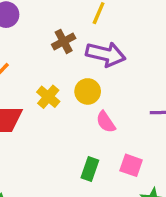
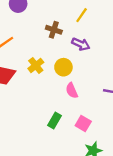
brown cross: (64, 41) -> (54, 30), turned 35
purple arrow: (106, 54) -> (81, 44), size x0.7

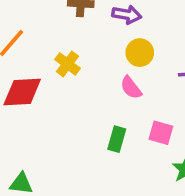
yellow circle: (63, 67) -> (140, 53), moved

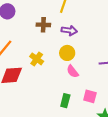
yellow circle: (140, 53) -> (67, 53), moved

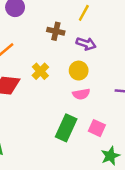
pink semicircle: (73, 71) -> (81, 94), turned -72
green rectangle: (65, 101) -> (66, 128), size x1.5

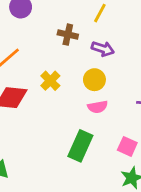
pink square: (97, 128) -> (127, 146), moved

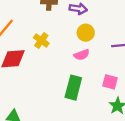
yellow circle: (94, 80) -> (86, 33), moved

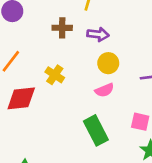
green rectangle: (73, 88) -> (96, 130), turned -40

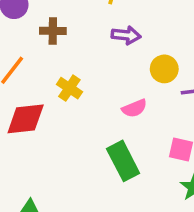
brown cross: (62, 28) -> (53, 31), moved
yellow circle: (108, 63) -> (164, 69), moved

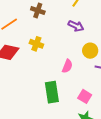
yellow cross: (69, 88) -> (36, 44), turned -32
pink semicircle: (134, 108) -> (67, 66), turned -64

